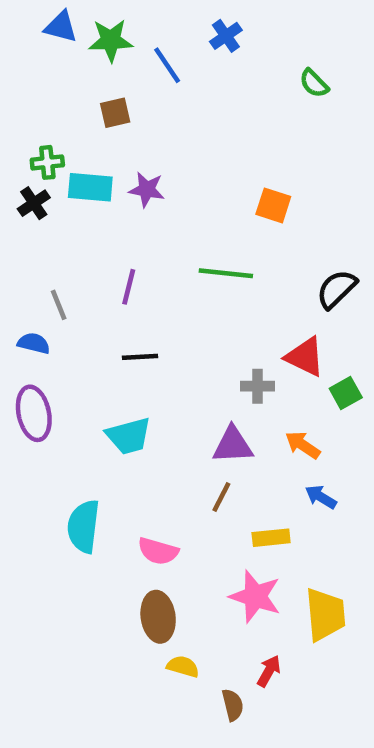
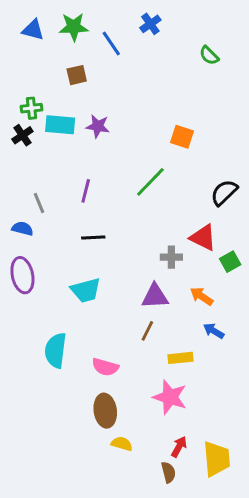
blue triangle: (61, 27) -> (33, 30), moved
green line: (226, 273) -> (150, 182), turned -52
yellow trapezoid: (325, 614) -> (217, 459), moved
brown semicircle: (233, 705) -> (168, 472), moved

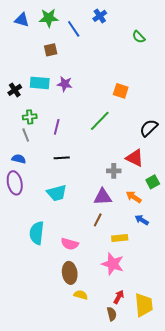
green cross: (32, 108) -> (30, 117), moved
blue semicircle: (22, 229) -> (19, 159), moved
green square: (230, 262) -> (153, 182), moved

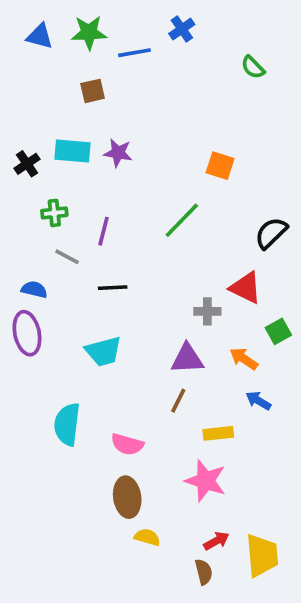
blue line: (74, 29) -> (134, 53), turned -66
gray line: (26, 135) -> (67, 257), moved, turned -40
red arrow: (119, 297) -> (216, 541), turned 32

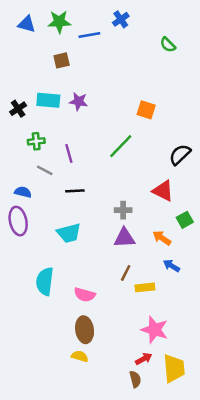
purple line: (104, 231) -> (69, 153), turned -30
gray cross: (207, 311) -> (123, 210), moved
brown line: (178, 401) -> (126, 273), moved
pink star: (206, 481) -> (155, 330), moved
yellow semicircle: (147, 537) -> (80, 356), moved

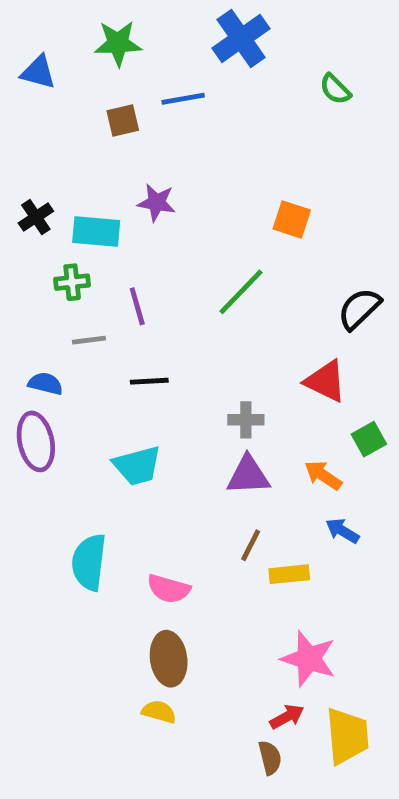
blue cross: (121, 19) -> (241, 38), size x1.6
blue triangle: (27, 24) -> (38, 72), moved
blue line: (89, 35) -> (183, 99), moved
cyan rectangle: (48, 100) -> (96, 232), moved
gray line: (45, 170) -> (89, 340), turned -35

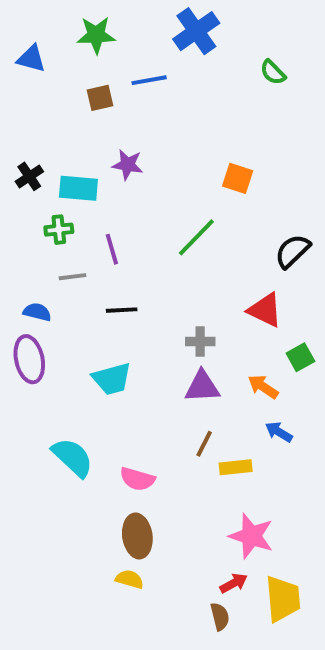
cyan semicircle: (89, 562) -> (73, 457), turned 126

